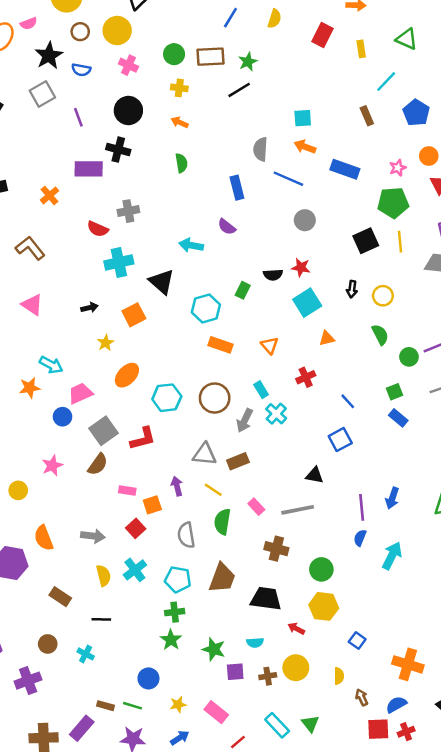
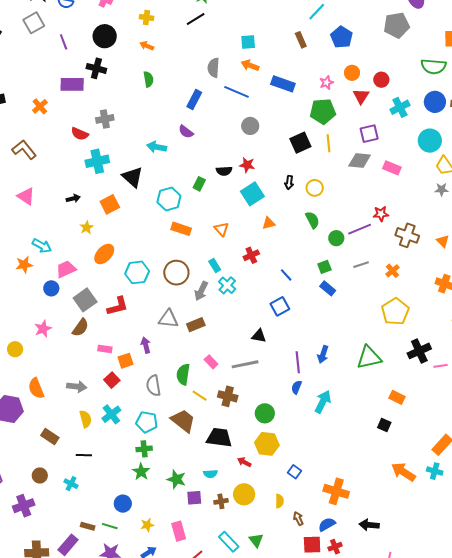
blue rectangle: (237, 188) -> (194, 99), turned 42
yellow line: (213, 490) -> (200, 396), moved
brown trapezoid: (222, 578) -> (183, 421), turned -72
pink rectangle: (216, 712) -> (179, 531), turned 36

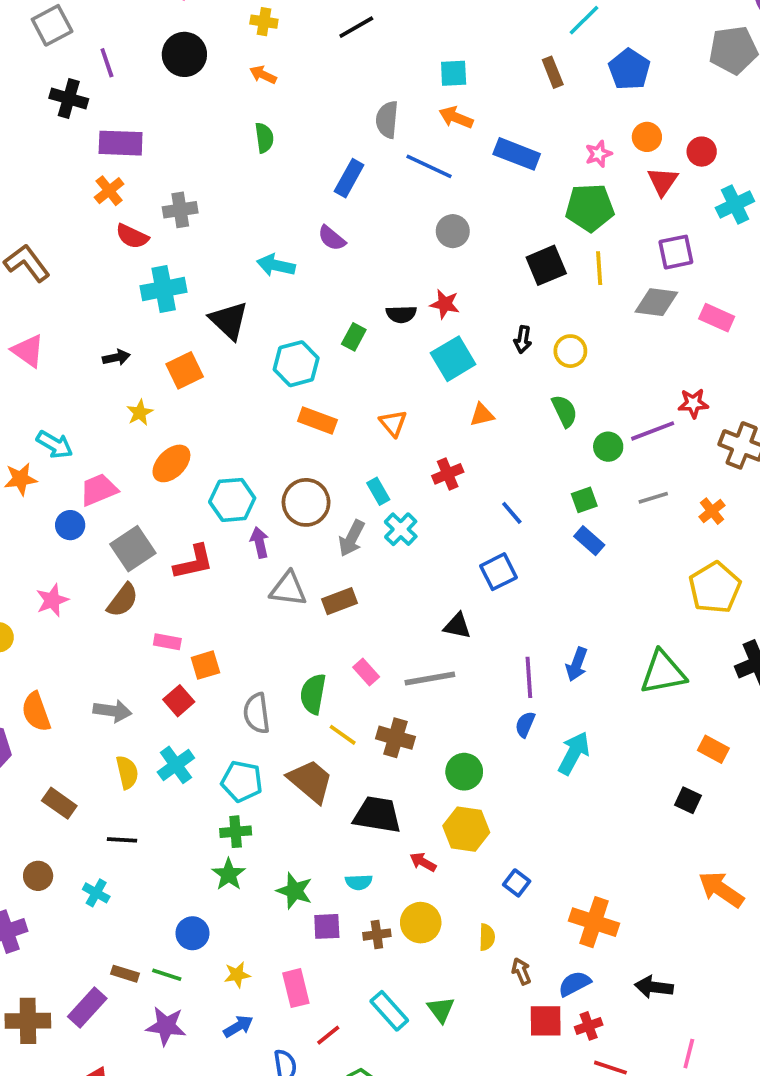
black cross: (96, 68) -> (69, 99), moved
orange cross: (40, 106) -> (109, 191), moved
purple arrow: (146, 345) -> (260, 542), moved

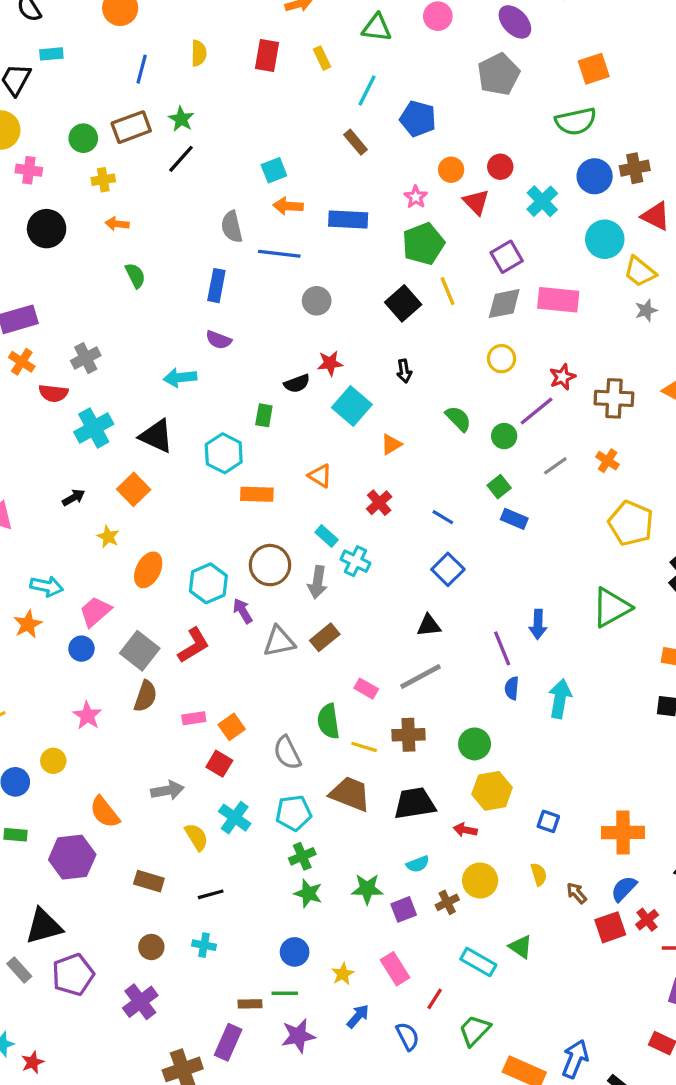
pink rectangle: (717, 318) -> (558, 300), size x1.4
yellow circle: (570, 351) -> (502, 359), moved

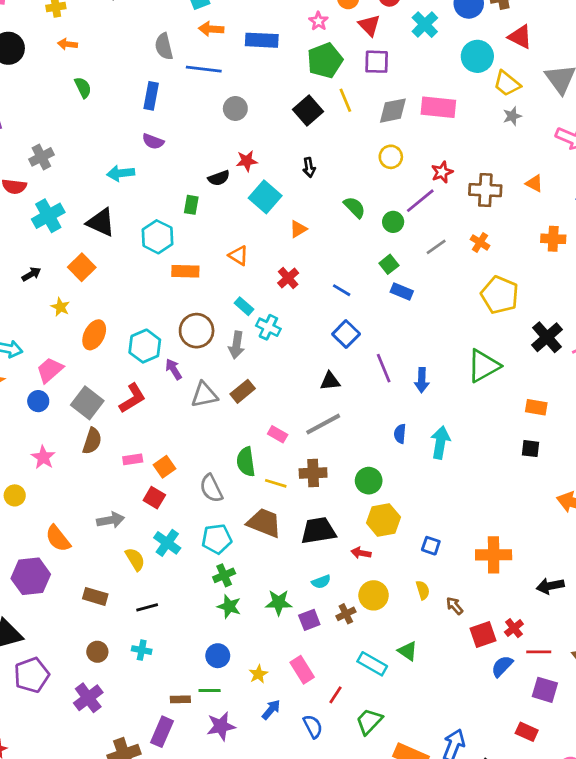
purple square: (507, 257) -> (377, 62), moved, turned 32
purple line: (502, 648) -> (384, 368), moved
blue semicircle: (624, 889) -> (502, 666), moved

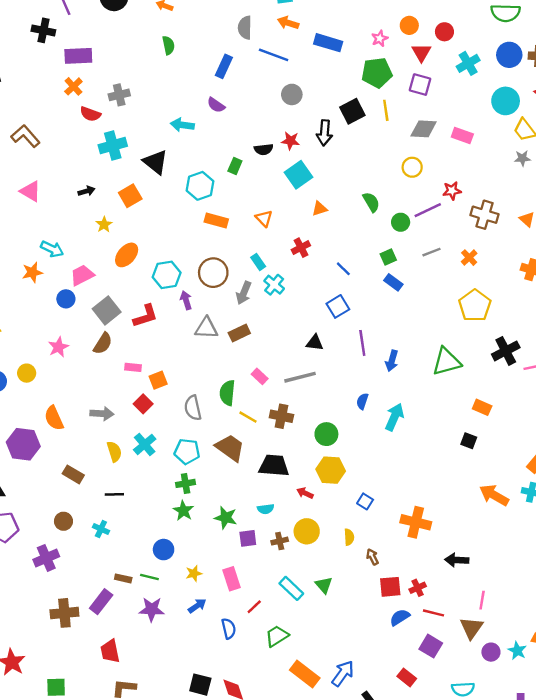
pink rectangle: (438, 107) -> (462, 136), size x0.7
black arrow: (309, 167) -> (324, 133), moved, size x1.5

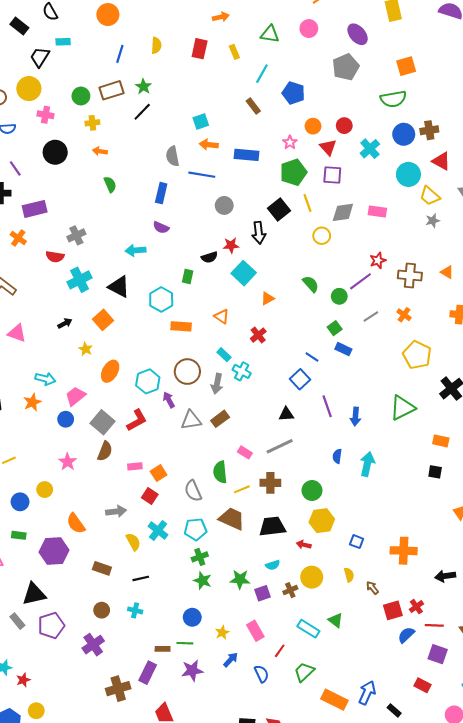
orange cross: (73, 86) -> (18, 238), moved
yellow circle: (412, 167) -> (322, 236), moved
blue line: (343, 269) -> (312, 357), moved
yellow line: (248, 417) -> (242, 489), turned -42

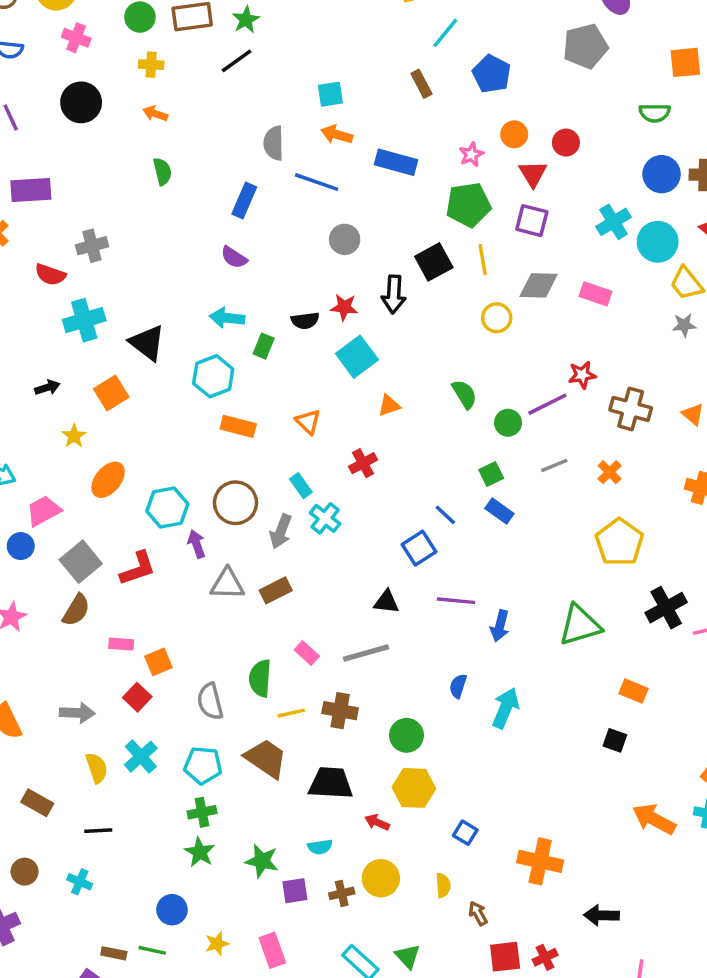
green semicircle: (393, 99) -> (655, 113), size x0.7
cyan cross: (370, 149) -> (614, 222), moved
cyan arrow: (136, 250) -> (227, 318), moved
purple line: (327, 406) -> (456, 601), turned -75

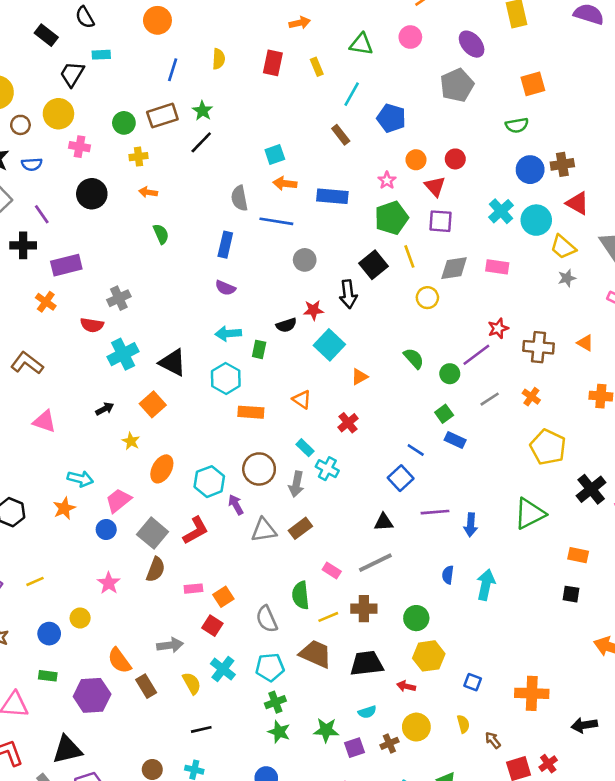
brown rectangle: (37, 803) -> (146, 686), moved, turned 40

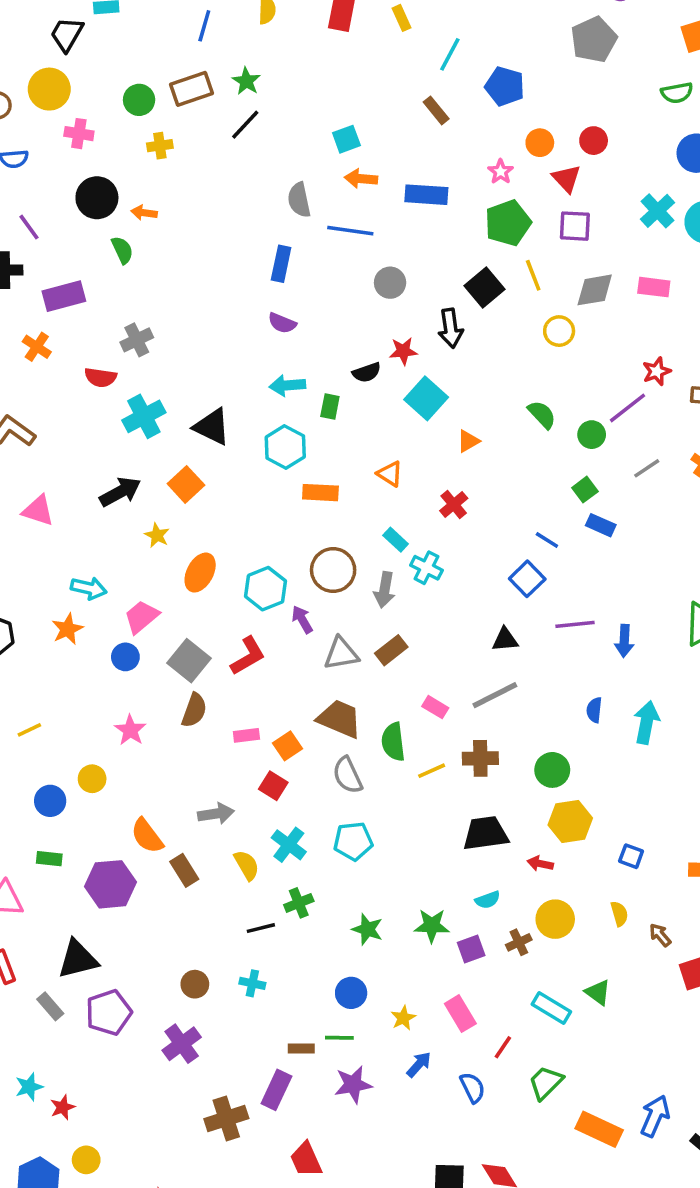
orange arrow: (148, 192) -> (144, 213), moved
green semicircle: (161, 234) -> (122, 250), moved
black arrow: (105, 409) -> (120, 492), size x1.6
brown trapezoid: (316, 654) -> (340, 719), moved
green cross: (275, 702) -> (299, 903), moved

